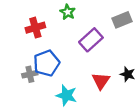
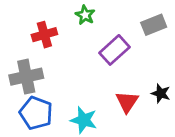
blue pentagon: (46, 63) -> (36, 113), moved, turned -30
gray cross: (30, 74) -> (26, 77), moved, size x1.6

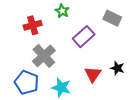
gray rectangle: (154, 25) -> (112, 18), turned 48
gray cross: (26, 77) -> (44, 56), moved, turned -30

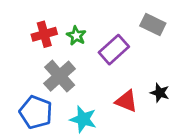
green star: (62, 11) -> (76, 36), moved
red triangle: (93, 74) -> (126, 101), turned -42

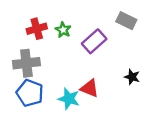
gray cross: (60, 76) -> (26, 63), moved, turned 35
red triangle: (126, 101) -> (90, 88), moved

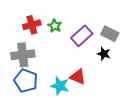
gray rectangle: (126, 21) -> (110, 34), moved
black star: (132, 77) -> (104, 54), moved

